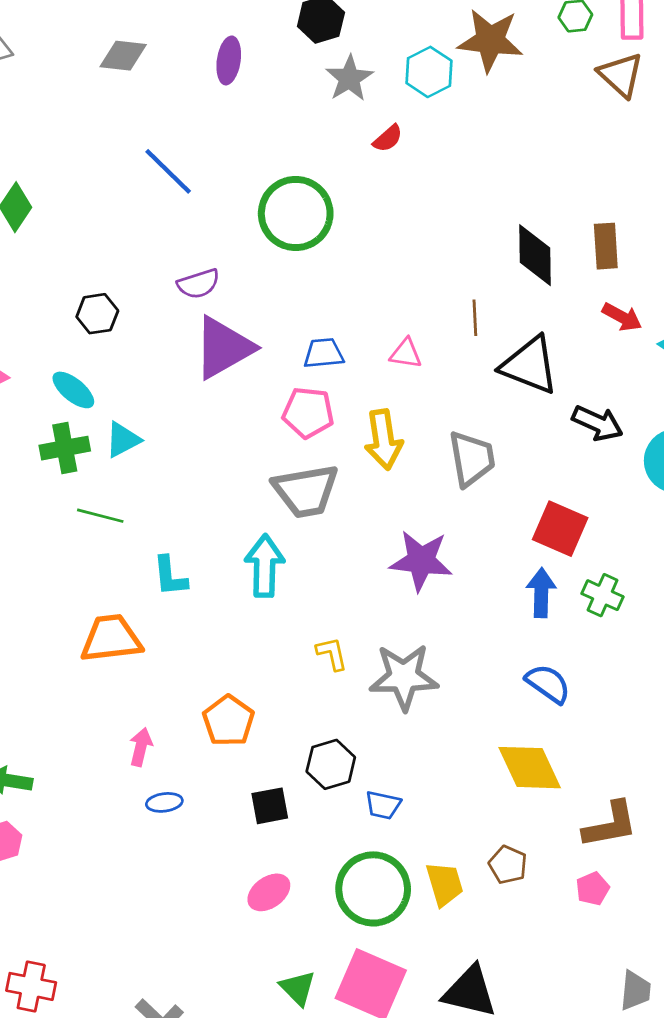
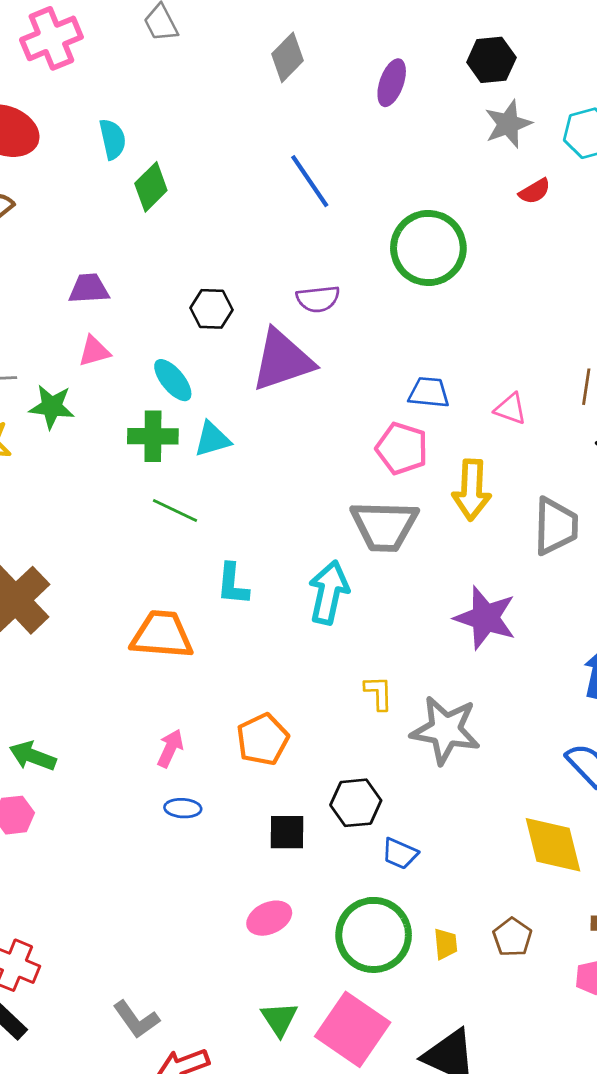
gray diamond: (123, 56) -> (287, 57), turned -63
purple triangle: (223, 348) -> (282, 360), moved
yellow trapezoid: (445, 884) -> (446, 944), size x0.7

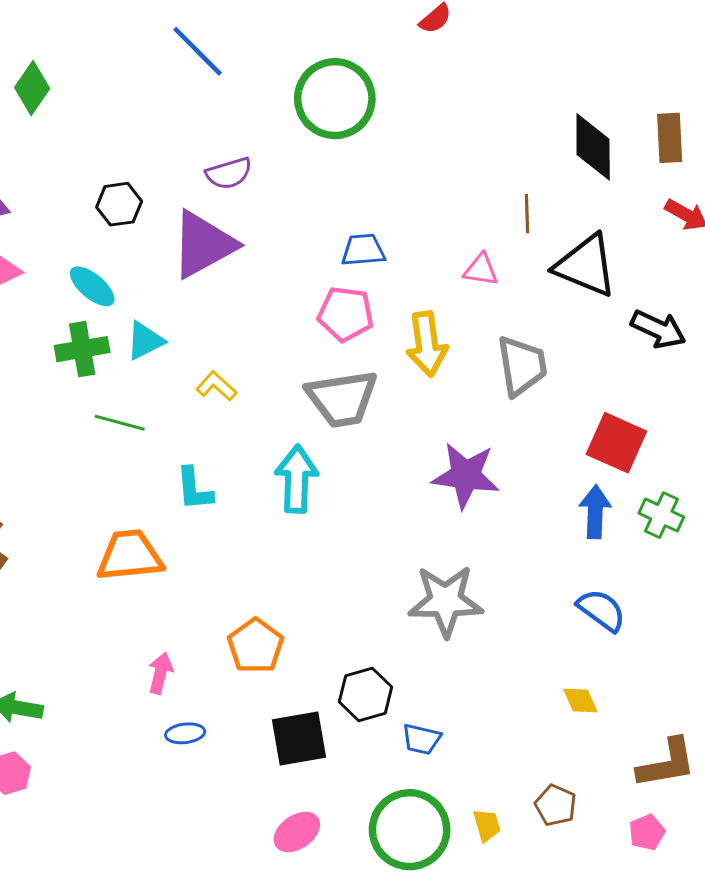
pink triangle: (511, 409) -> (481, 270), moved
yellow L-shape: (379, 693) -> (216, 386), moved, turned -36
black square: (287, 832) -> (299, 738), size x1.4
yellow diamond: (553, 845) -> (580, 700), size x0.5

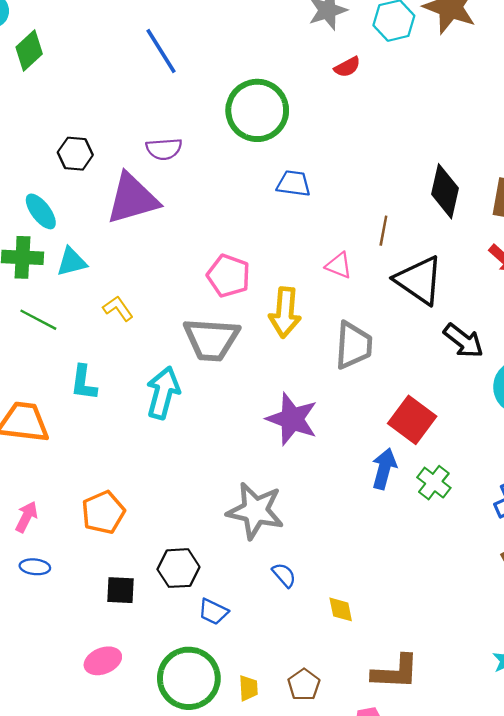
blue trapezoid: (363, 250) -> (294, 183), moved
blue semicircle: (601, 610) -> (284, 575), moved, size x0.7
black square: (299, 738) -> (120, 590), size x0.7

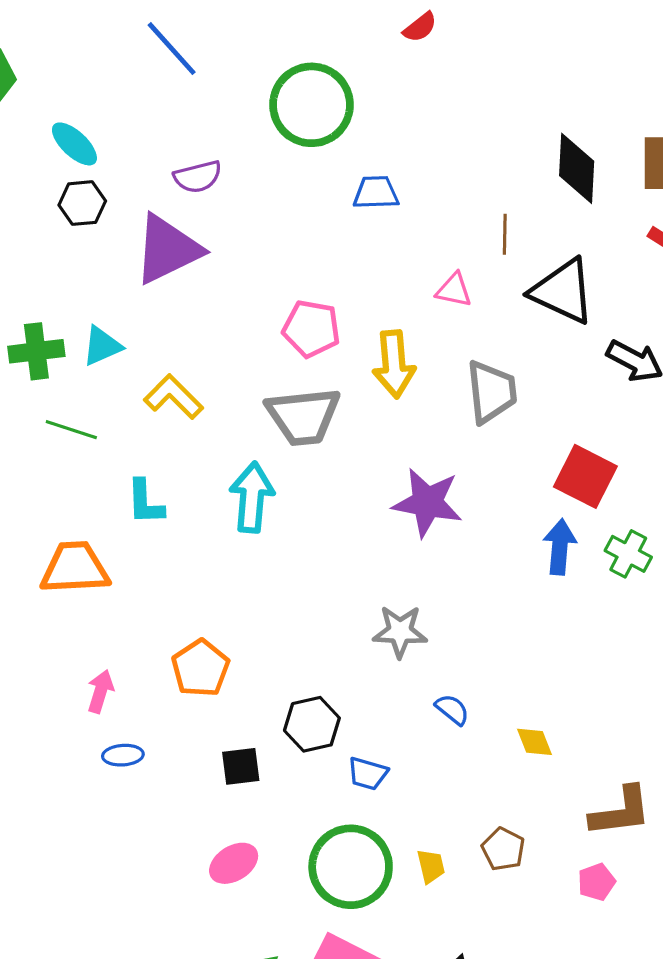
cyan ellipse: (41, 211) -> (74, 144), moved
yellow L-shape: (118, 308) -> (174, 397), size x1.4
gray star: (255, 511) -> (400, 631), size x0.7

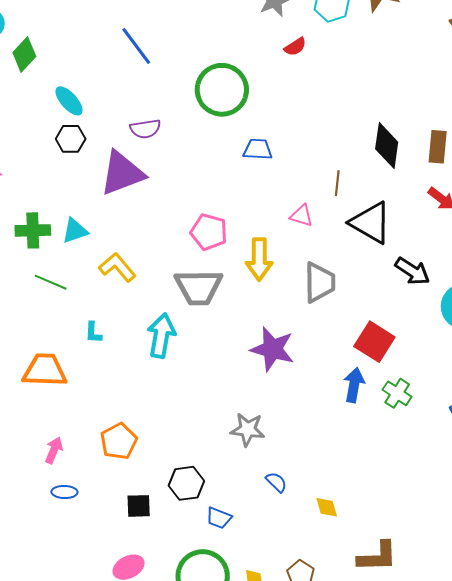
cyan L-shape: (145, 502) -> (93, 333), size x0.7

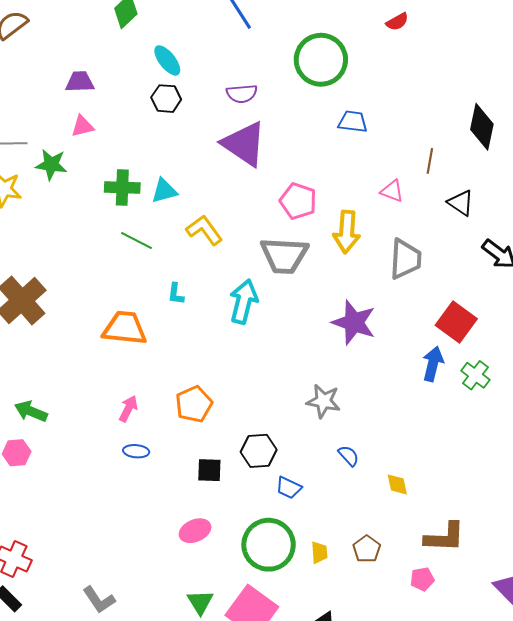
purple triangle: (122, 173) -> (244, 144), moved, turned 51
black triangle: (371, 223) -> (461, 203), size x0.6

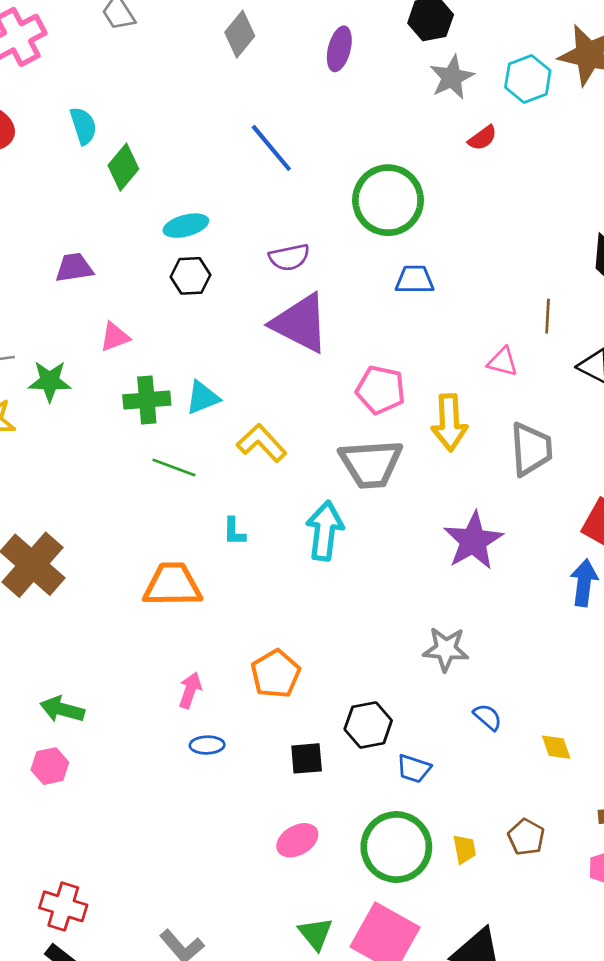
cyan ellipse: (167, 60) -> (186, 226), turned -60
blue trapezoid: (353, 122) -> (415, 280), moved
pink triangle: (82, 126) -> (115, 337), moved
purple star: (354, 322) -> (473, 541), turned 30

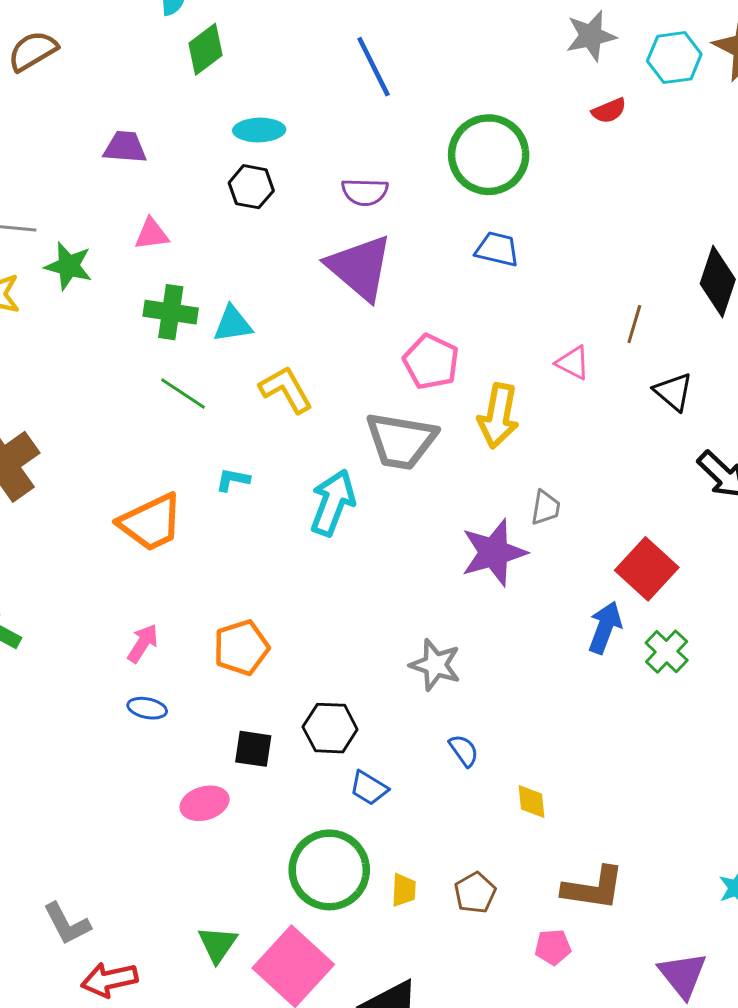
gray trapezoid: (531, 449) -> (546, 508), moved, size x0.6
cyan L-shape: (234, 531) -> (233, 480), turned 88
orange trapezoid: (172, 585) -> (151, 523), turned 142
pink ellipse: (297, 840) -> (205, 803), moved

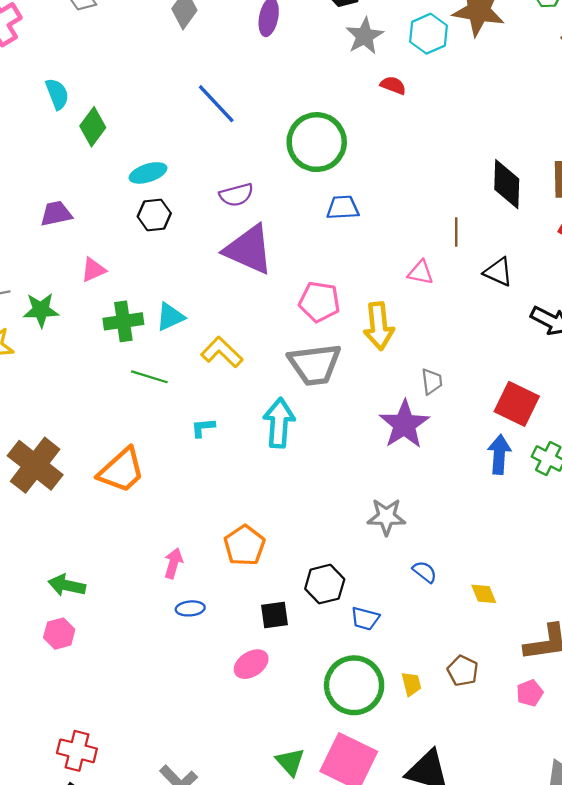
red semicircle: (609, 111) -> (393, 85), turned -120
orange trapezoid: (151, 523) -> (121, 470), moved

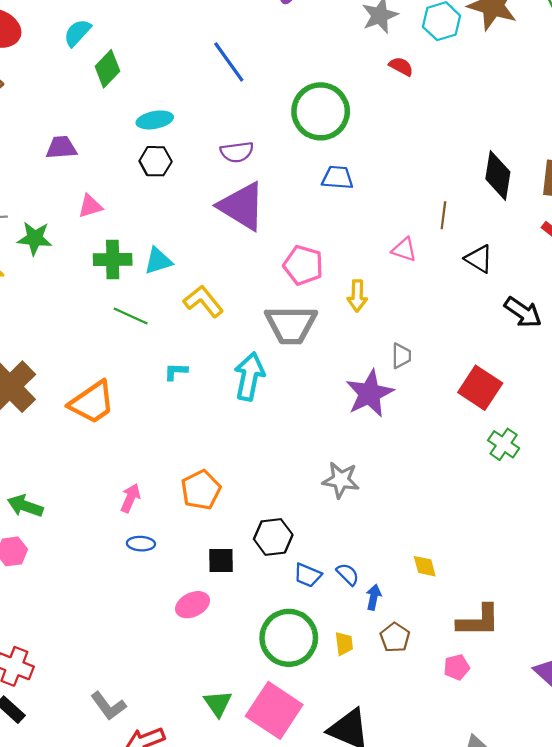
cyan semicircle: (57, 94) -> (77, 33), turned -124
yellow arrow: (379, 326) -> (357, 296), size x0.7
blue arrow: (499, 454) -> (374, 597), moved, size x0.7
blue semicircle: (425, 572) -> (348, 574), moved

